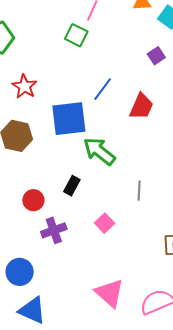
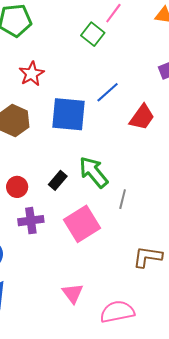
green arrow: (99, 151) -> (94, 172), moved
pink square: (105, 223) -> (82, 224), size x1.8
pink triangle: (110, 293) -> (73, 293), size x0.7

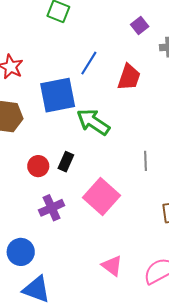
green arrow: (94, 172) -> (93, 122), moved
red circle: (17, 187) -> (38, 166), moved
gray line: (123, 199) -> (145, 161), moved

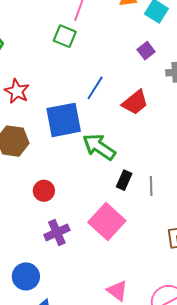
red trapezoid: (129, 77) -> (135, 102), turned 32
black rectangle: (66, 162) -> (124, 180), moved

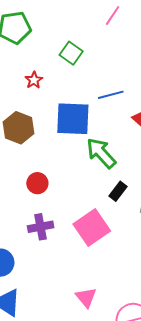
green square: (65, 36) -> (71, 53), moved
blue line: (95, 88) -> (111, 95), turned 30
red star: (17, 91) -> (34, 80), size x0.7

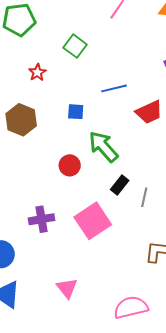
blue square: (73, 119) -> (76, 112), size x0.5
red circle: (37, 183) -> (70, 165), moved
pink triangle: (86, 297) -> (67, 288), moved

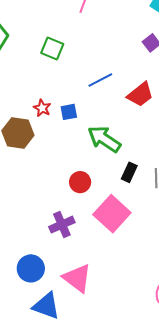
red star: (37, 72) -> (42, 108), moved
red circle: (70, 165) -> (80, 182), moved
pink triangle: (67, 288) -> (77, 278), moved, size x1.4

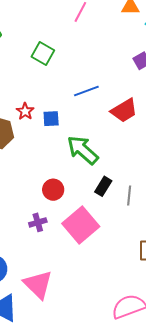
purple cross: (62, 225) -> (38, 222), moved, size x0.7

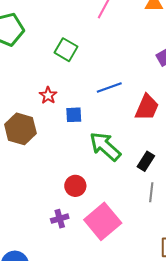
red star: (25, 111) -> (48, 95), moved
red trapezoid: (124, 111) -> (147, 107), turned -36
black rectangle: (103, 186) -> (146, 161), moved

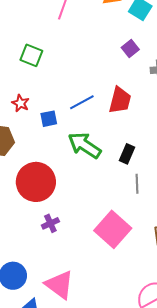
blue line: (109, 87) -> (82, 102), moved
red circle: (75, 186) -> (36, 182), moved, size x1.8
pink square: (103, 221) -> (113, 229), moved

